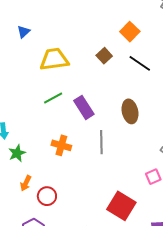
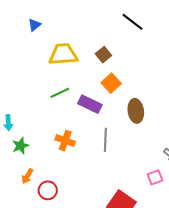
orange square: (130, 32) -> (111, 83), moved
brown square: (104, 56) -> (103, 55), moved
black line: (140, 63) -> (133, 22), moved
purple rectangle: (84, 107) -> (90, 104), turned -35

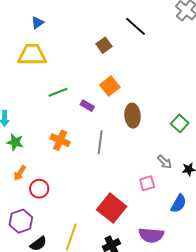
yellow trapezoid: (63, 54) -> (32, 55), moved
brown square: (103, 55) -> (104, 45), moved
purple rectangle: (90, 104) -> (87, 106), size x0.6
green star: (20, 146) -> (15, 142), turned 30

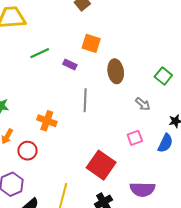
orange square: (110, 86) -> (91, 43), turned -30
orange cross: (60, 140) -> (47, 121), moved
gray arrow: (165, 162) -> (143, 104), moved
blue semicircle: (179, 204) -> (165, 143), moved

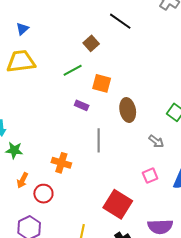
green line: (40, 53) -> (73, 70), moved

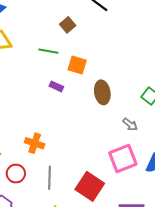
green line: (73, 70) -> (48, 51), turned 36
gray line: (99, 140) -> (50, 178), moved
pink square: (150, 176) -> (123, 158), size x1.8

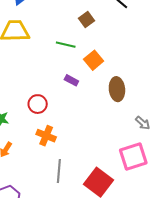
orange square: (77, 65) -> (94, 60), turned 30
red circle: (16, 174) -> (38, 104), moved

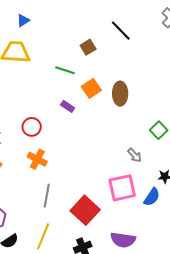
brown ellipse: (117, 89) -> (120, 94), moved

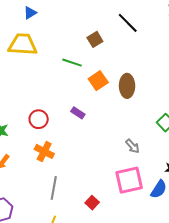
purple rectangle: (68, 106) -> (78, 113), moved
gray arrow: (135, 155) -> (133, 146), moved
red square: (85, 210) -> (92, 203), size x0.5

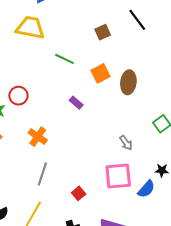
green line: (72, 63) -> (64, 59), moved
red circle: (39, 119) -> (18, 96), moved

